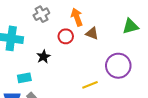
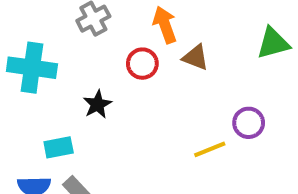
purple circle: (118, 66) -> (249, 123), size x0.6
yellow line: (90, 85) -> (210, 149), moved

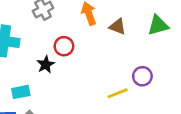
brown triangle: (195, 57) -> (118, 27), moved
red circle: (142, 64) -> (64, 46), moved

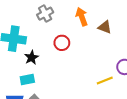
black star: (46, 64) -> (31, 58), moved

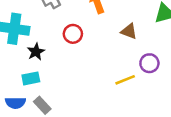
brown triangle: (105, 27) -> (129, 31), moved

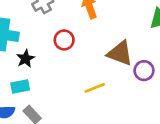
brown triangle: (129, 31) -> (120, 53), moved, size x1.5
yellow line: (125, 80) -> (95, 88), moved

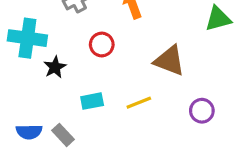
purple circle: (144, 71) -> (202, 111), moved
cyan rectangle: (20, 87) -> (92, 101), moved

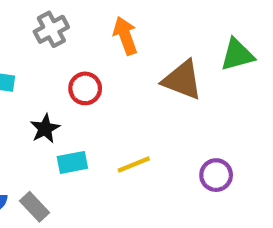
brown triangle: (170, 61) -> (182, 80), moved
black star: (55, 67) -> (45, 129), moved

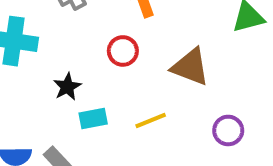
brown triangle: (182, 80) -> (190, 67), moved
red circle: (85, 88) -> (123, 51), moved

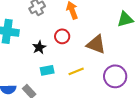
black star: (67, 87) -> (39, 47), moved
purple circle: (228, 130) -> (115, 76), size x1.5

